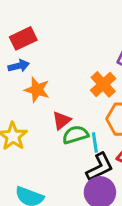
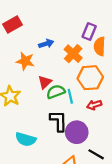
blue arrow: (19, 66) -> (46, 44), moved
black L-shape: (100, 167) -> (58, 121), moved, turned -60

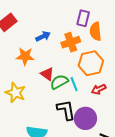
orange cross: (73, 54) -> (71, 42), turned 36
red triangle: (45, 82) -> (47, 74), turned -32

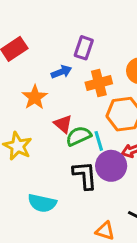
purple rectangle: (83, 18) -> (84, 48), moved
orange star: (25, 56) -> (35, 97), turned 30
purple circle: (85, 118) -> (111, 166), moved

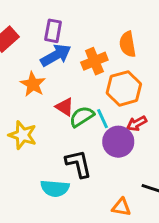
purple rectangle: (84, 48) -> (53, 31), moved
blue arrow: (61, 72) -> (56, 55), size x1.5
black L-shape: (85, 175) -> (78, 164), moved

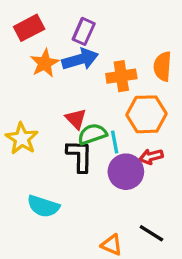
orange star: (33, 84) -> (45, 63), moved
black L-shape: (78, 164) -> (80, 156), moved

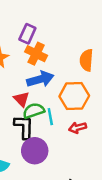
blue arrow: (80, 59) -> (40, 79), moved
orange cross: (121, 76) -> (36, 54), moved, turned 35
purple circle: (126, 172) -> (35, 151), moved

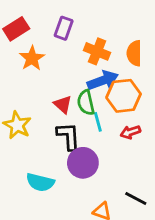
orange cross: (36, 54) -> (97, 51), moved
blue arrow: (40, 79) -> (103, 80), moved
green semicircle: (34, 111) -> (86, 103), moved, turned -80

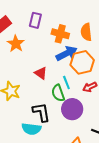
green semicircle: (86, 103) -> (58, 93), moved
black L-shape: (68, 136) -> (41, 112), moved
purple circle: (83, 163) -> (72, 109), moved

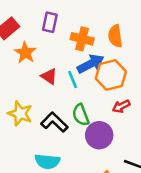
red triangle: (41, 73) -> (49, 76), moved
cyan line: (66, 82) -> (73, 80), moved
black L-shape: (41, 112) -> (54, 122), moved, turned -35

